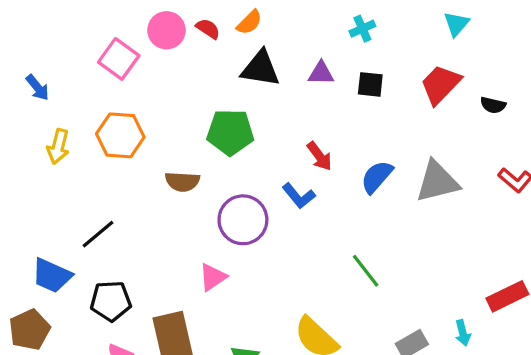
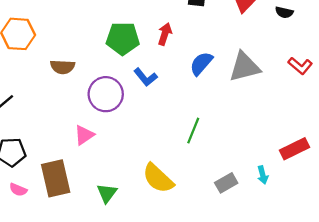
green pentagon: (230, 132) -> (123, 38), moved
red arrow: (319, 156) -> (165, 34), moved, turned -125
green line: (366, 271) -> (193, 131), turned 60

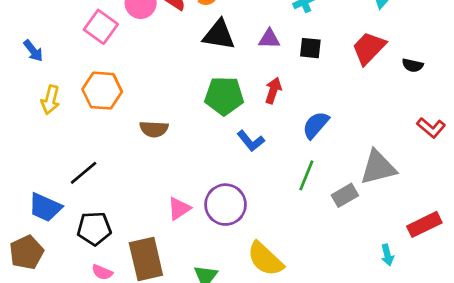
gray triangle: (244, 67) -> (378, 167), moved
purple circle: (106, 94) -> (226, 205), moved
green line: (193, 131) -> (306, 175), moved
gray rectangle: (226, 183) -> (345, 195), moved

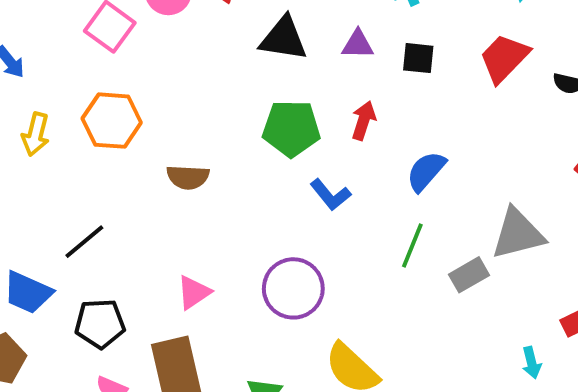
pink triangle: (179, 209) -> (194, 292), moved

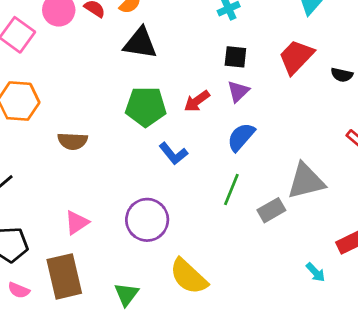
purple triangle: (358, 44) -> (238, 91), moved, turned -45
red arrow: (364, 121) -> (197, 101), turned -144
cyan arrow: (531, 363) -> (316, 272), turned -30

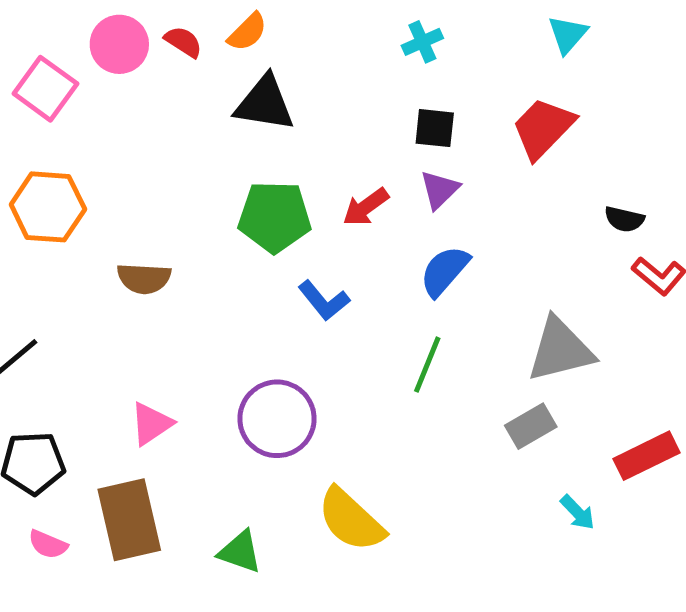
black semicircle: (342, 75) -> (624, 219), moved
gray rectangle: (271, 210) -> (531, 426), moved
green triangle: (126, 294) -> (240, 552), turned -48

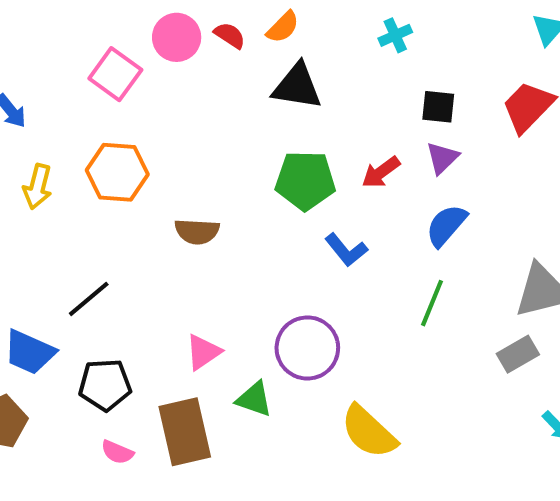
cyan cross: (422, 42) -> (395, 35), moved
green triangle: (240, 552) -> (254, 399), moved

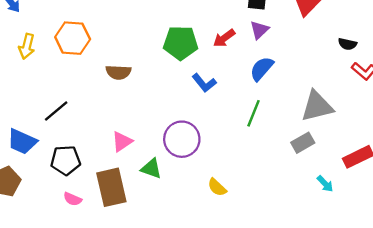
yellow semicircle: (369, 432) -> (217, 187), size x0.6

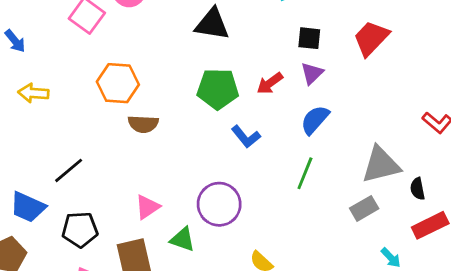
orange hexagon: (73, 38) -> (118, 83), moved
black semicircle: (347, 44) -> (418, 189), moved, turned 66
yellow arrow: (27, 46) -> (33, 93), turned 80

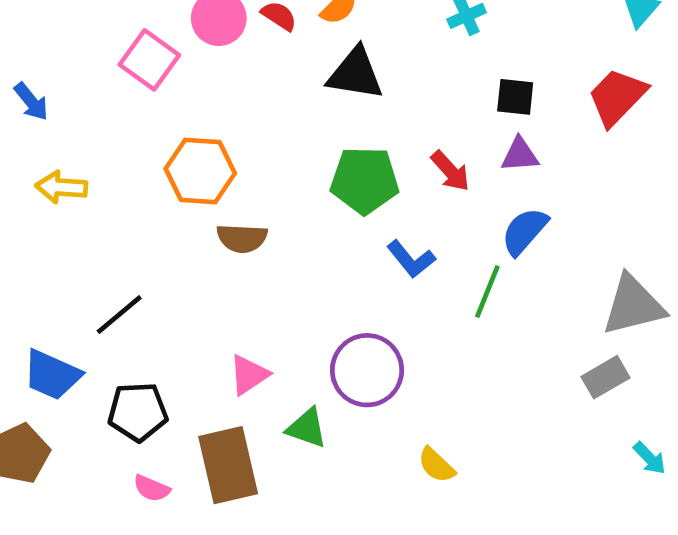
purple triangle: (312, 73) -> (520, 155), turned 40
red arrow: (270, 83) -> (450, 171), turned -96
green line: (305, 173) -> (487, 291), moved

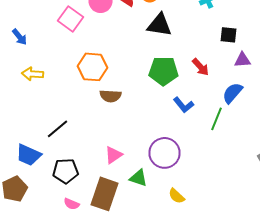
purple triangle: (520, 155) -> (242, 60), moved
brown rectangle: (228, 465) -> (104, 194), turned 32
yellow semicircle: (436, 465) -> (176, 196), moved

